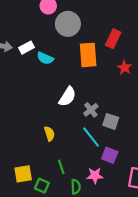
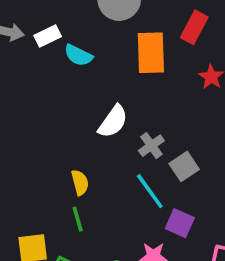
gray square: (111, 121) -> (184, 166), turned 35
green line: (61, 167) -> (78, 219), moved

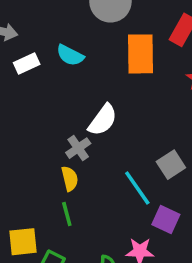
white rectangle: (48, 36) -> (27, 63), moved
gray cross: (151, 146) -> (78, 148), moved

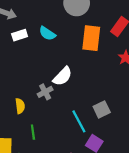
yellow semicircle: (70, 179) -> (20, 106), moved

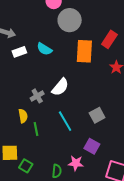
gray cross: (45, 92) -> (37, 96), moved
cyan line: (79, 121) -> (65, 121), moved
green line: (33, 132) -> (36, 129), moved

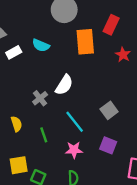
yellow semicircle: (23, 116) -> (16, 124), moved
pink star: (76, 163) -> (74, 150), moved

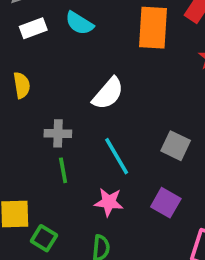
gray cross: (40, 98) -> (58, 133), moved, turned 32
gray square: (109, 110) -> (176, 146), turned -36
yellow semicircle: (16, 124) -> (22, 85), moved

